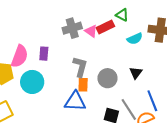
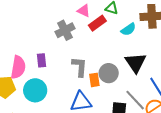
pink triangle: (91, 31) -> (84, 11), moved
black triangle: (136, 73) -> (136, 63), size x1.6
orange rectangle: (83, 85) -> (94, 80), moved

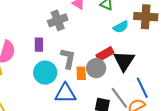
red rectangle: (97, 23) -> (105, 54), moved
purple rectangle: (42, 60) -> (39, 45), moved
cyan circle: (35, 90) -> (45, 73), moved

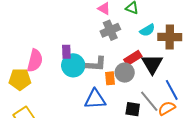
brown cross: (146, 17) -> (170, 37), moved
gray cross: (58, 20) -> (110, 30), moved
gray L-shape: (68, 58) -> (96, 64), turned 85
cyan circle: (45, 73) -> (73, 65), moved

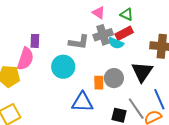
cyan semicircle: (147, 30) -> (116, 43), moved, turned 49
purple rectangle: (66, 52) -> (35, 41), moved
red rectangle: (133, 58) -> (124, 33), moved
gray L-shape: (96, 64) -> (79, 42), moved

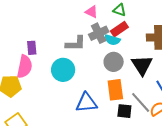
gray circle: (114, 78) -> (114, 62), moved
orange rectangle: (99, 83) -> (115, 90), moved, size x1.5

